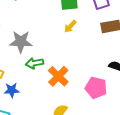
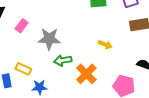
yellow arrow: (70, 26) -> (105, 45), moved, turned -112

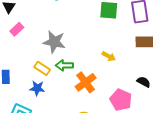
pink rectangle: (22, 26) -> (17, 29), moved
yellow rectangle: (23, 69) -> (42, 68), moved

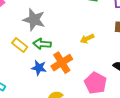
yellow arrow: (109, 56) -> (87, 39), turned 120
blue star: (37, 88) -> (39, 68), moved

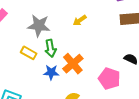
yellow arrow: (87, 39) -> (80, 20), moved
green arrow: (42, 44) -> (50, 48), turned -96

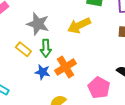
yellow arrow: (80, 20) -> (79, 25), size x1.6

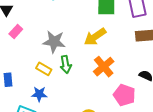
orange cross: (65, 67) -> (104, 67), moved
blue star: (43, 72) -> (39, 94), moved

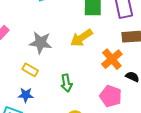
green arrow: (66, 64) -> (66, 83), moved
orange cross: (104, 67) -> (112, 59), moved

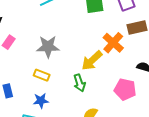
yellow arrow: (81, 38) -> (92, 61), moved
orange cross: (112, 59) -> (113, 43), moved

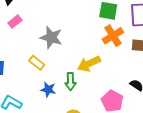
orange cross: (113, 43) -> (113, 36), moved
blue star: (41, 101) -> (48, 90), moved

